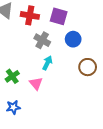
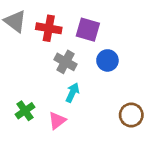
brown circle: (88, 67) -> (131, 115), moved
pink triangle: (36, 84) -> (57, 121), turned 32

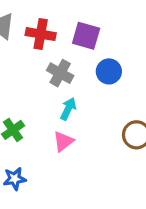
pink triangle: (57, 121) -> (63, 141), moved

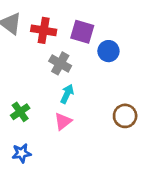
blue circle: (109, 71) -> (108, 51), moved

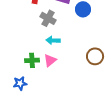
cyan arrow: (67, 94) -> (53, 40), turned -112
green cross: (20, 112) -> (32, 60), moved, turned 32

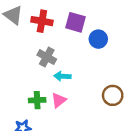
gray cross: (48, 18) -> (47, 57), moved

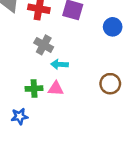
blue circle: (98, 39) -> (113, 27), moved
pink triangle: (59, 100) -> (56, 89), turned 42

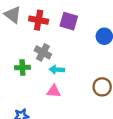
green cross: (34, 89) -> (22, 67), moved

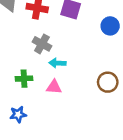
green cross: (22, 67) -> (24, 79), moved

